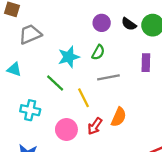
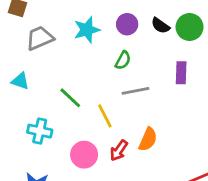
cyan star: (69, 57) -> (87, 30), moved

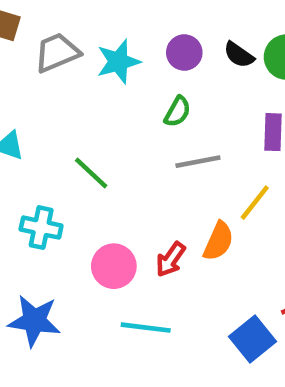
gray trapezoid: (40, 38) -> (57, 52), moved
yellow line: (105, 116) -> (255, 203), moved, turned 65

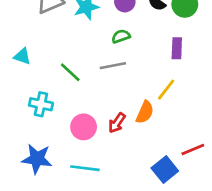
green semicircle: (177, 112) -> (121, 36), turned -138
gray line: (198, 162) -> (113, 66), moved
cyan line: (146, 328) -> (85, 168), moved

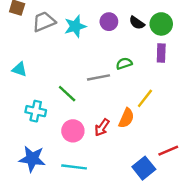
green semicircle: (121, 36) -> (124, 63), moved
purple rectangle: (177, 48) -> (161, 53), moved
green line: (70, 72) -> (67, 94), moved

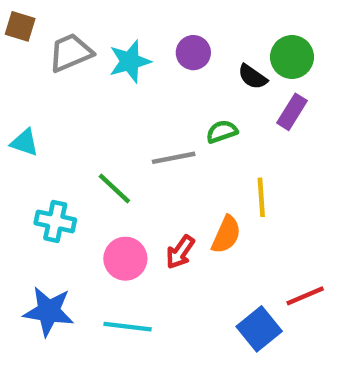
black semicircle: (137, 23) -> (253, 77), moved
purple rectangle: (161, 53) -> (292, 112), turned 30
yellow line: (145, 98) -> (261, 197), turned -42

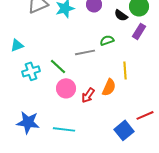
cyan triangle: (25, 142) -> (17, 45), turned -40
cyan cross: (55, 221) -> (31, 71), moved, turned -30
pink circle: (125, 259) -> (66, 88), moved

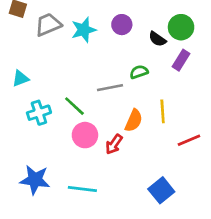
orange semicircle: (109, 87) -> (134, 121), moved
red line: (145, 115) -> (189, 140), moved

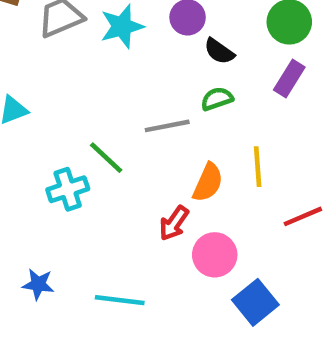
black semicircle: (157, 39) -> (219, 51), moved
cyan cross: (39, 113) -> (68, 189), moved
pink circle: (85, 135) -> (215, 255), moved
blue star: (35, 180) -> (38, 284), size x0.6

